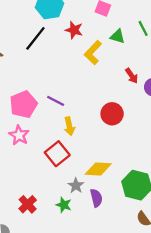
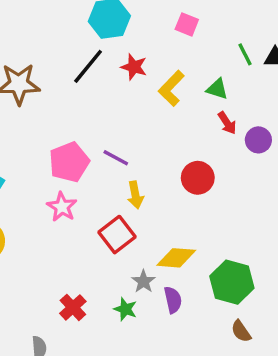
red star: (74, 30) -> (134, 67), moved
green triangle: (118, 36) -> (217, 89), moved

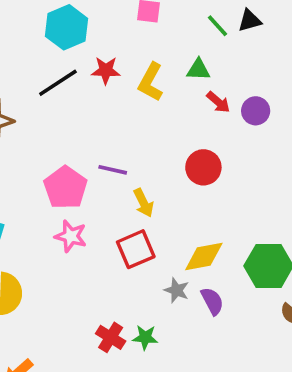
black line: (88, 66) -> (58, 83), turned 33
red square: (117, 235) -> (136, 249), turned 30
green star: (125, 309) -> (145, 337), moved

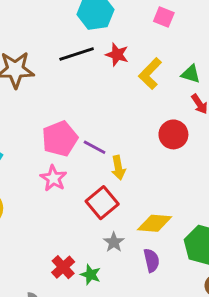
red circle: (203, 167) -> (173, 134), moved
purple line: (113, 170) -> (95, 147), moved
red square: (136, 249) -> (102, 203), turned -32
gray star: (177, 290) -> (114, 242), moved

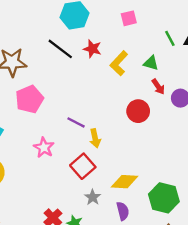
pink square: (164, 17) -> (129, 18), turned -35
black line: (77, 54) -> (60, 49), turned 56
pink pentagon: (60, 139) -> (29, 99), moved

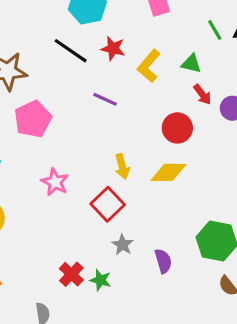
purple line: (76, 122) -> (105, 99), moved
yellow diamond: (125, 182) -> (168, 172), moved

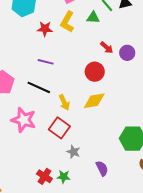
black line: (71, 51) -> (39, 87), moved
green triangle: (191, 64) -> (93, 18), moved
yellow L-shape: (149, 66) -> (67, 22), moved
pink star: (55, 182) -> (24, 120), size x1.4
purple semicircle: (163, 261) -> (102, 168), moved

